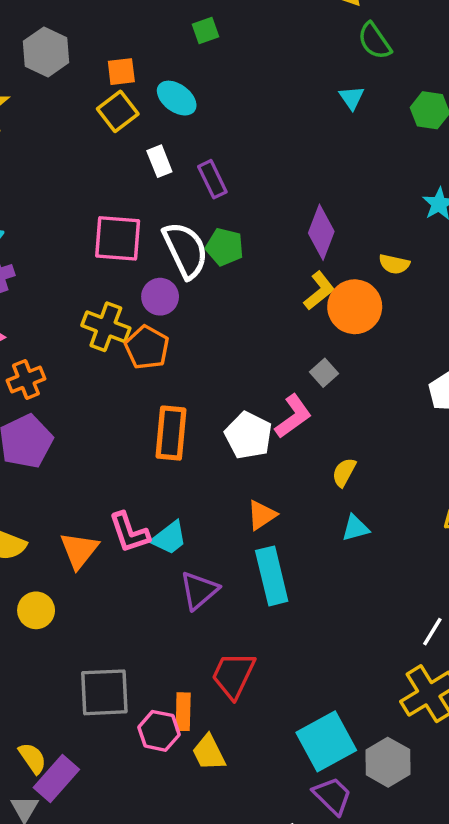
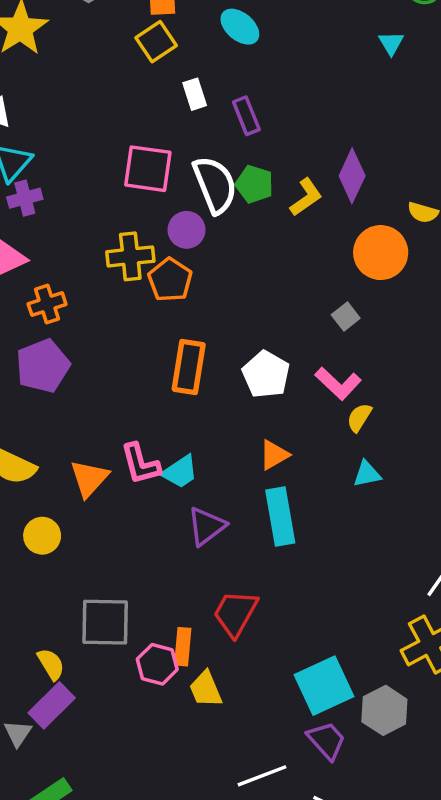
cyan ellipse: (177, 98) -> (240, 27), moved
yellow L-shape: (319, 291) -> (306, 197), moved
yellow cross: (106, 327) -> (130, 256), turned -30
pink L-shape: (293, 416) -> (338, 384), moved, turned 75
yellow semicircle: (32, 758) -> (51, 664), moved

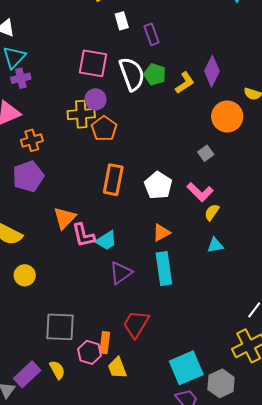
purple circle: (187, 230) -> (95, 99), moved
orange triangle: (89, 478) -> (65, 218), moved
yellow semicircle: (51, 664) -> (57, 370), moved

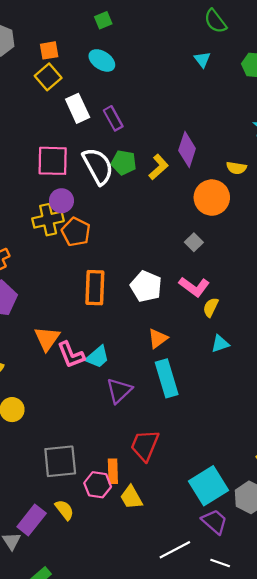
white rectangle: (122, 21) -> (78, 108), size x1.4

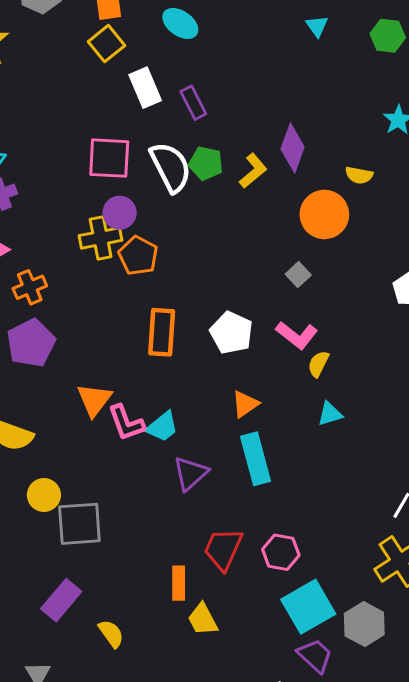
gray square: (60, 461) -> (79, 524), moved
pink hexagon: (98, 485) -> (281, 552), moved
purple rectangle: (32, 520) -> (61, 600), moved

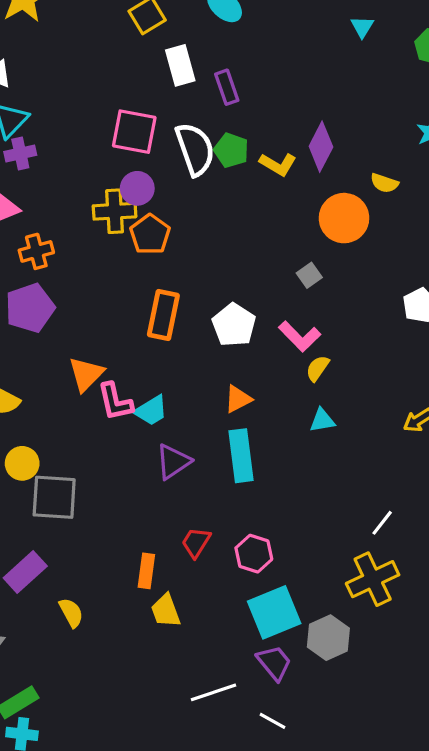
yellow L-shape: (253, 171) -> (278, 164), turned 63
red trapezoid: (223, 549) -> (196, 542), size x0.7

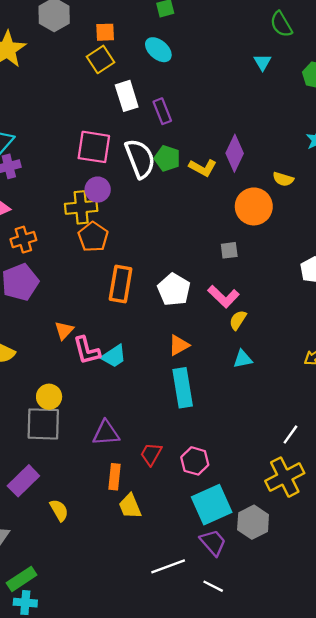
orange pentagon: (150, 234) -> (93, 237), moved
gray square: (309, 275) -> (229, 250), turned 30
orange triangle: (86, 374) -> (64, 330), size x0.7
purple triangle: (173, 462) -> (106, 433), moved, turned 32
yellow circle: (22, 463) -> (49, 397), moved

